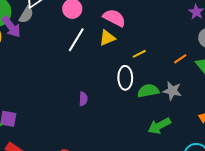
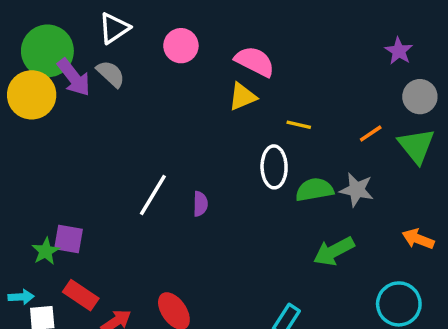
gray semicircle: (26, 15) -> (111, 74), moved, turned -78
white line: (76, 40) -> (153, 195), moved
yellow line: (139, 54) -> (299, 125), turned 40

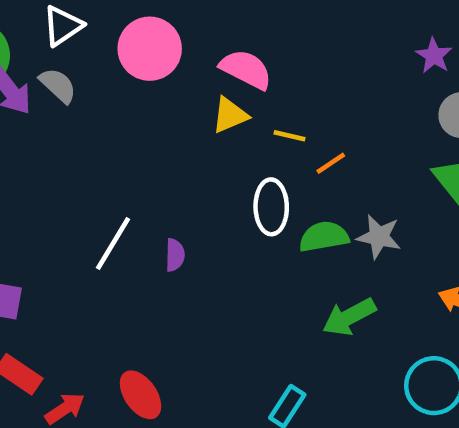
pink circle: (181, 46) -> (150, 49), size x1.4
yellow line: (299, 125) -> (290, 136), moved
orange line: (371, 134) -> (331, 163), moved

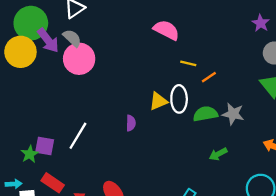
pink circle: (150, 49) -> (79, 59), moved
yellow triangle: (230, 115) -> (158, 101), moved
white line: (113, 244) -> (78, 136), moved
green arrow: (349, 317) -> (218, 154), size x0.7

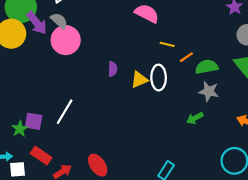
green semicircle: (205, 114) -> (207, 67), moved
purple semicircle: (131, 123) -> (113, 69), moved
green arrow: (218, 154) -> (195, 118), moved

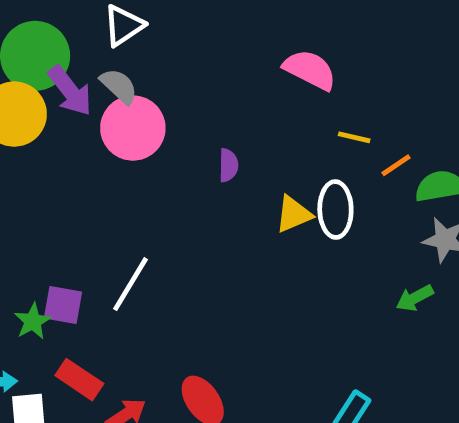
purple semicircle: (113, 69) -> (228, 165), moved

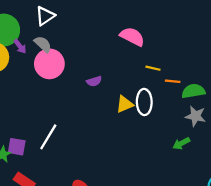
purple arrow: (70, 91) -> (20, 46), size x0.6
purple semicircle: (228, 165) -> (94, 81), turned 72
orange line: (396, 165) -> (173, 81), turned 40

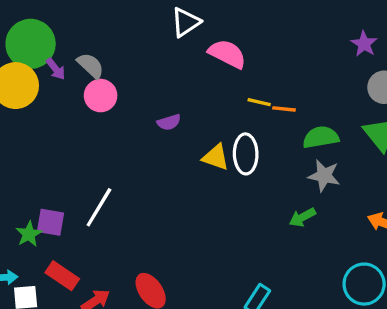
white triangle: (45, 16) -> (186, 22), moved
pink circle: (49, 64) -> (101, 96), size x0.7
orange line: (173, 81) -> (284, 109), moved
yellow triangle: (125, 104) -> (216, 157), turned 42

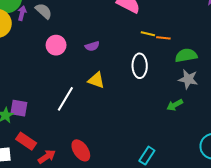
purple arrow: (56, 69) -> (22, 13), turned -128
pink circle: (101, 96) -> (56, 45), moved
yellow triangle: (216, 157) -> (96, 80), moved
white line: (99, 207) -> (65, 99), moved

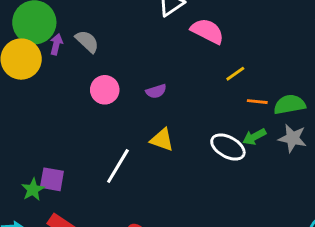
yellow line: (148, 34) -> (235, 74), turned -48
orange line: (163, 38) -> (257, 102), moved
white ellipse: (140, 66) -> (228, 147), moved, turned -60
green arrow: (175, 105) -> (254, 137), moved

